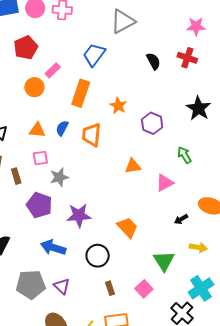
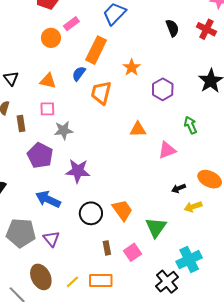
blue semicircle: (62, 128) -> (79, 74), moved
orange trapezoid: (127, 227) -> (122, 210), moved
yellow arrow: (198, 247) -> (193, 207), moved, turned 144
brown rectangle: (110, 288) -> (107, 248), moved

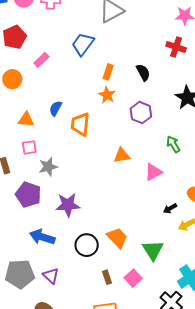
black semicircle: (172, 28) -> (143, 72), moved
orange circle: (51, 38) -> (12, 79), moved
orange rectangle: (96, 50) -> (108, 72), moved, size x0.6

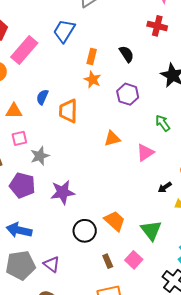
pink rectangle: (41, 60) -> (24, 50), size x1.8
blue arrow: (42, 237) -> (19, 230), moved

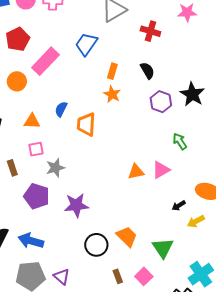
red cross: (157, 26) -> (150, 31), moved
purple hexagon: (128, 94) -> (161, 102), moved
orange triangle: (112, 139) -> (136, 172), moved

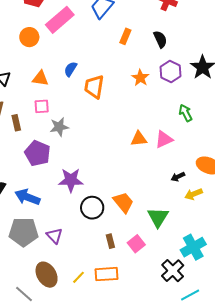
orange star: (112, 94) -> (140, 78), moved
purple star: (76, 205) -> (71, 180), moved

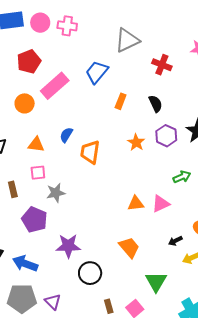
green arrow: (186, 113) -> (182, 177), turned 96
orange trapezoid: (123, 202) -> (129, 247), moved

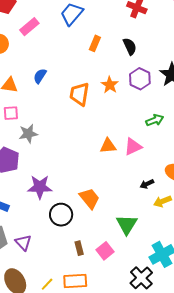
pink rectangle: (55, 86) -> (29, 27), size x0.7
orange trapezoid: (90, 152) -> (79, 94), moved
orange trapezoid: (129, 247) -> (90, 198), moved

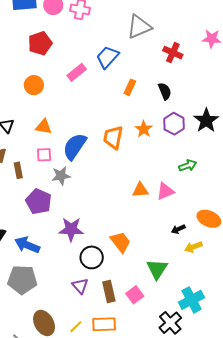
pink rectangle: (29, 27) -> (77, 72), moved
blue semicircle: (40, 76) -> (75, 146), moved, size x1.8
purple triangle: (23, 243) -> (80, 286), moved
brown rectangle: (79, 248) -> (109, 291), size x1.5

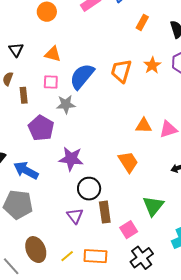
orange trapezoid: (121, 242) -> (128, 162), moved
brown rectangle: (109, 291) -> (105, 212), moved
black cross: (170, 323) -> (142, 258), moved

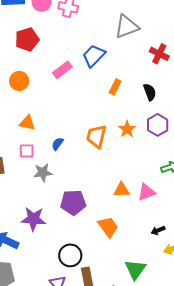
blue semicircle: (82, 76) -> (58, 144), size x0.5
purple pentagon: (41, 128) -> (73, 202), moved, turned -30
purple star: (71, 159) -> (33, 219), moved

